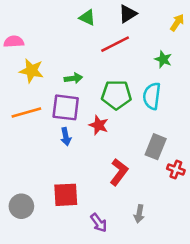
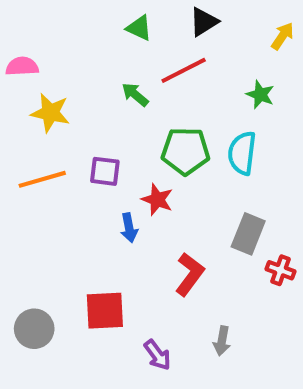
green arrow: (73, 78) -> (135, 95), moved, turned -132
purple square: (66, 107) -> (105, 171), size x0.7
blue arrow: (66, 137) -> (129, 228), moved

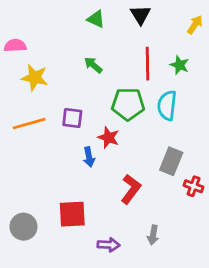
black triangle: (204, 22) -> (141, 15), turned -30
red line: (184, 70) -> (148, 64), moved, turned -64
purple arrow: (157, 355) -> (109, 245), turned -50

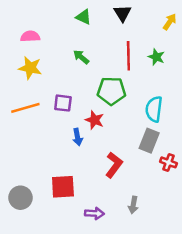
pink semicircle: (15, 46) -> (30, 36), moved
cyan semicircle: (167, 105) -> (154, 109), moved

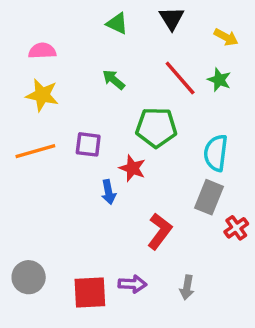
yellow arrow: (170, 22) -> (226, 37), moved, turned 84
red line: (128, 56) -> (180, 78), turned -40
red cross: (168, 162) -> (236, 228), turned 35
red square: (63, 187) -> (90, 293), moved
purple arrow: (94, 213) -> (132, 284), moved

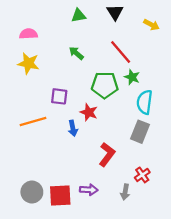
green triangle: (117, 24) -> (79, 16), turned -35
green star: (219, 80) -> (132, 77), moved
orange line: (35, 151) -> (33, 121), moved
red cross: (236, 228) -> (142, 175), moved
gray circle: (29, 277) -> (32, 192), moved

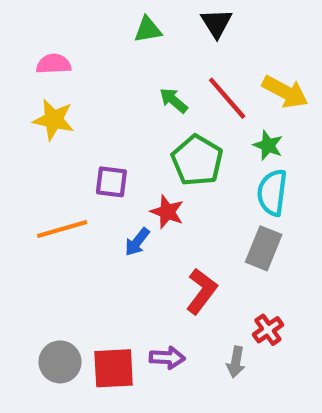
yellow arrow: (151, 25) -> (285, 92), moved, size x1.5
green arrow: (76, 53) -> (174, 100), moved
green star: (132, 77) -> (268, 145), moved
green pentagon: (105, 85) -> (197, 160), turned 30
blue arrow: (73, 128) -> (137, 242), turned 49

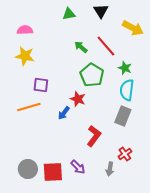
yellow arrow: (285, 92) -> (133, 28), moved
purple square: (111, 182) -> (41, 85), moved
purple arrow: (167, 358) -> (78, 167), turned 42

